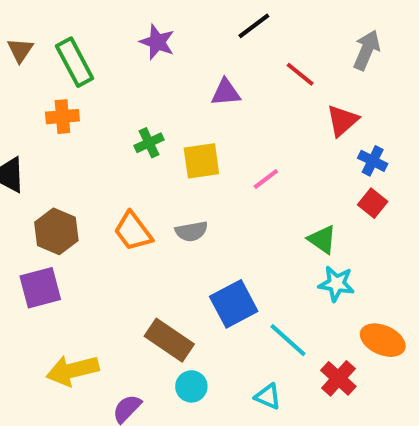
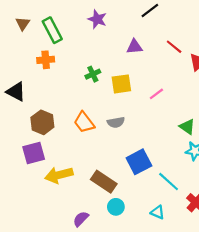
red line: (300, 74) -> (174, 47), moved
yellow arrow: (73, 370) -> (59, 175), moved

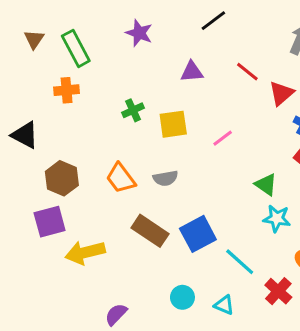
brown rectangle: (104, 182) -> (150, 231), moved
cyan circle: (116, 207) -> (182, 297), moved

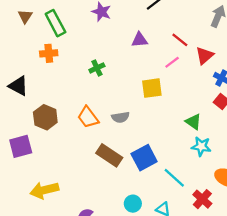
yellow square: (173, 124) -> (152, 88), moved
pink line: (223, 138) -> (172, 62), moved
purple square: (50, 222) -> (21, 146), moved
yellow arrow: (85, 252) -> (44, 190), moved

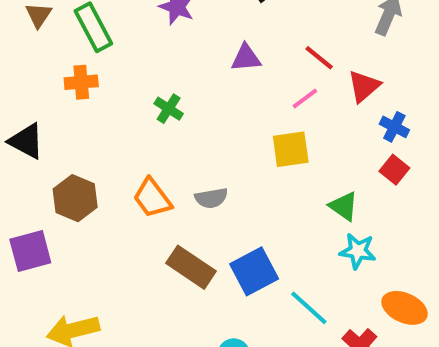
green cross: (97, 68) -> (169, 109), turned -32
yellow square: (152, 88) -> (291, 149), moved

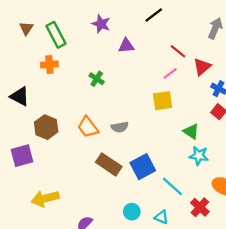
purple triangle: (246, 58) -> (126, 46), moved

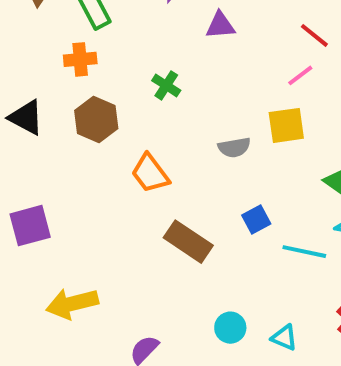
brown hexagon: (46, 127) -> (96, 119), moved
gray semicircle: (120, 127) -> (234, 147), moved
blue square: (143, 167) -> (256, 220), moved, size x0.6
cyan line: (172, 186) -> (304, 252), moved, turned -30

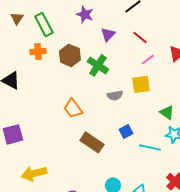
purple triangle: (220, 25) -> (108, 34), turned -42
red line: (314, 35) -> (140, 37), moved
green cross: (166, 85) -> (98, 65), moved, size x1.5
brown hexagon: (96, 119) -> (70, 55), moved

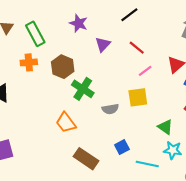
green cross: (98, 65) -> (83, 89), moved

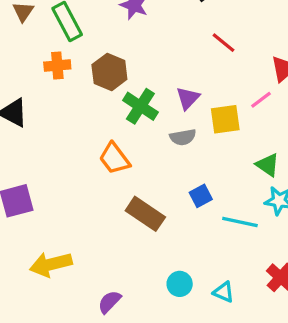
purple triangle: (103, 44) -> (188, 98), moved
pink line: (145, 71) -> (261, 100), moved

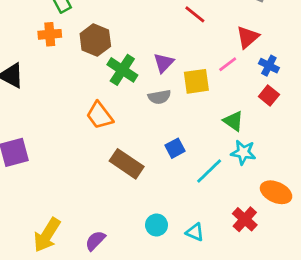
cyan line: (240, 222) -> (209, 171), turned -56
yellow arrow: (51, 264) -> (47, 235), moved, turned -44

